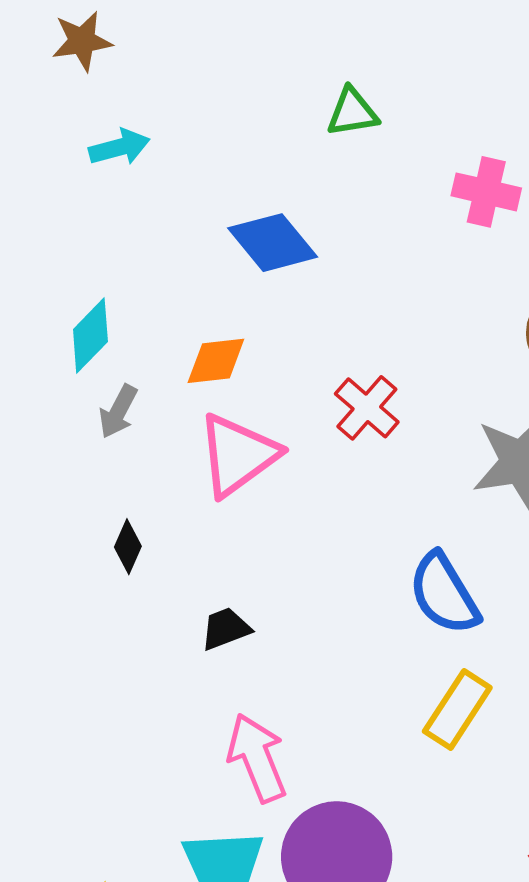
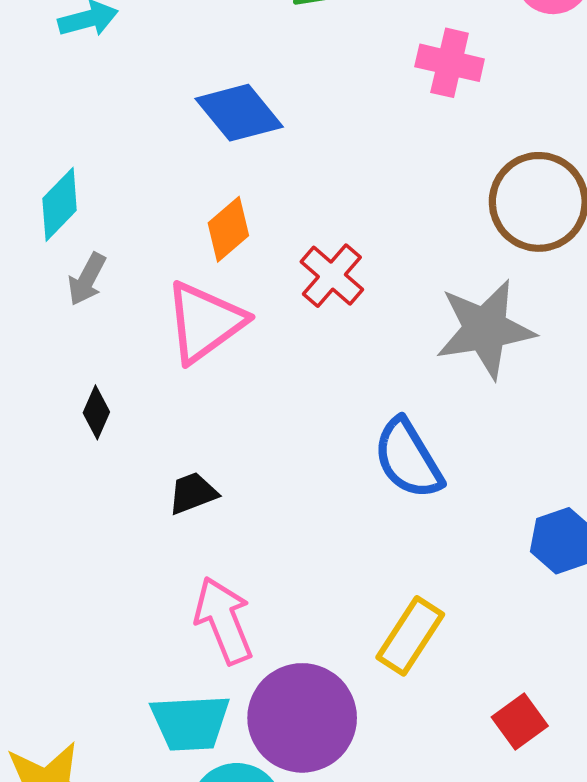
orange diamond: (216, 361) -> (228, 229), moved, turned -34
yellow rectangle: (457, 710) -> (410, 636), moved

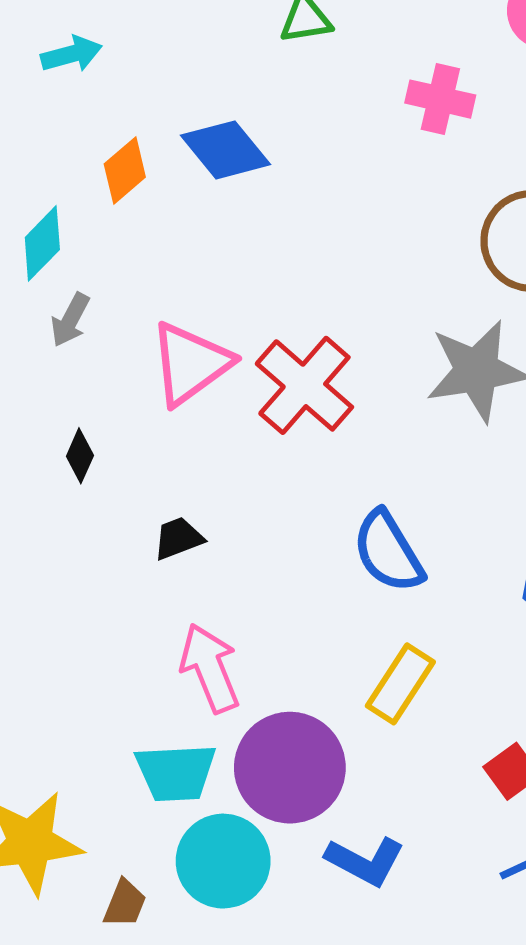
orange diamond: (228, 229) -> (125, 171), moved
red cross: (332, 276) -> (304, 385), moved, size x1.5
blue semicircle: (408, 459) -> (388, 552), moved

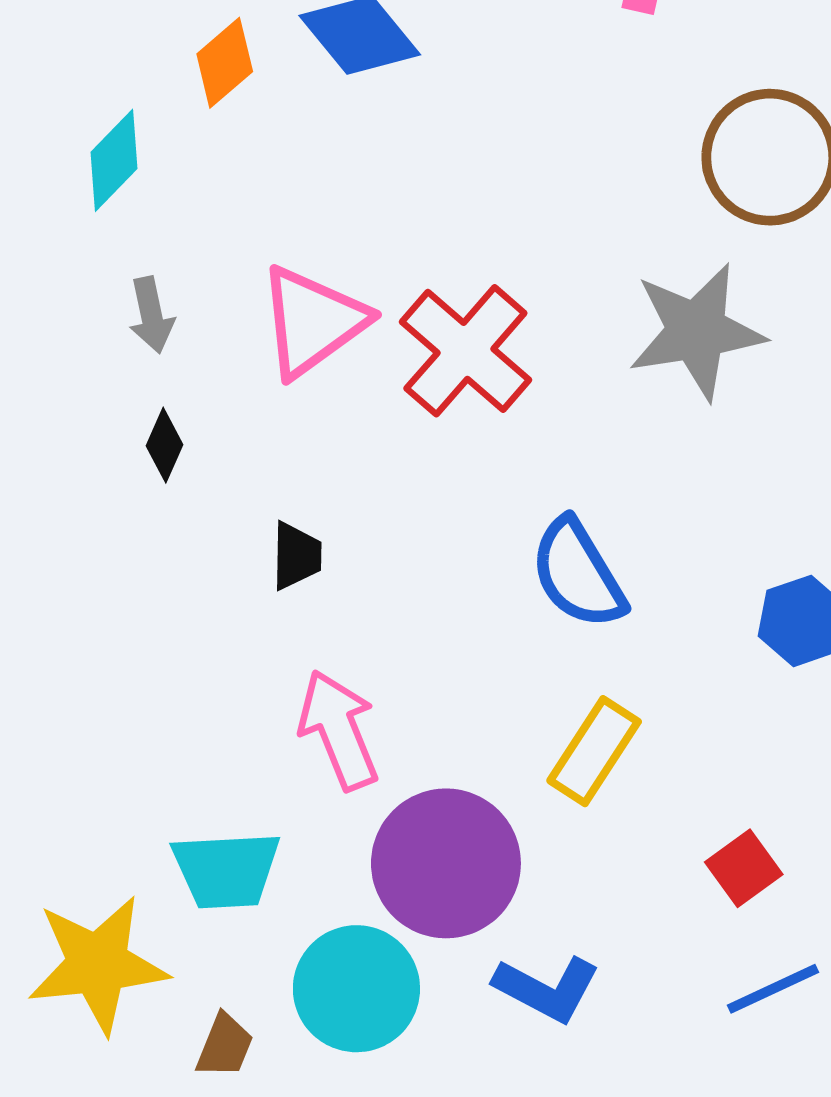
gray arrow: (70, 320) -> (151, 315), moved, turned -40
black trapezoid: (178, 538) -> (296, 556), turned 112
cyan trapezoid: (176, 772) -> (226, 870), moved

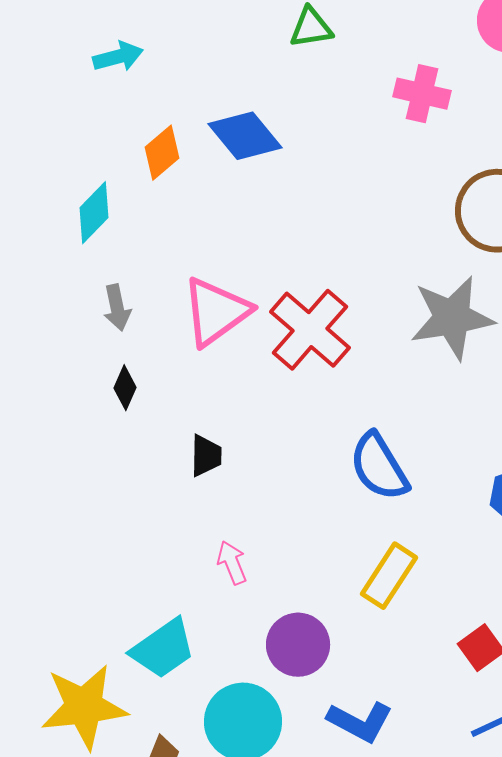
pink arrow: (339, 730) -> (232, 563), size x0.6
purple circle: (446, 863) -> (298, 645), size x0.7
cyan trapezoid: (226, 870) -> (163, 649), turned -32

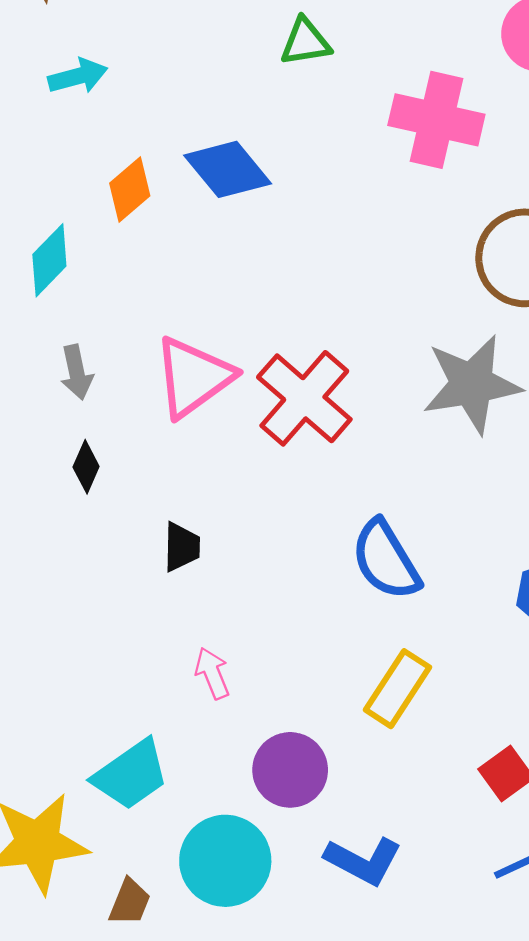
pink cross: (422, 94) -> (436, 120), size x1.4

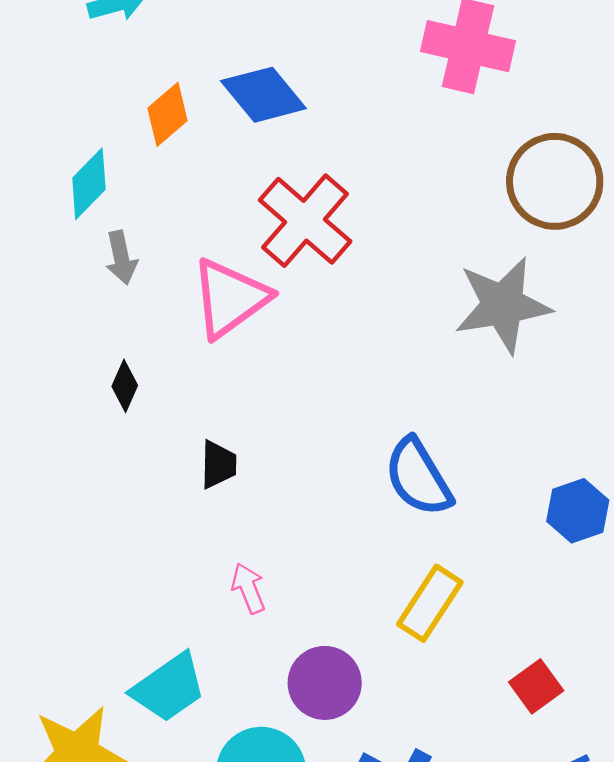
gray arrow: (77, 372) -> (121, 258), moved
red cross: (304, 398) -> (305, 221), moved

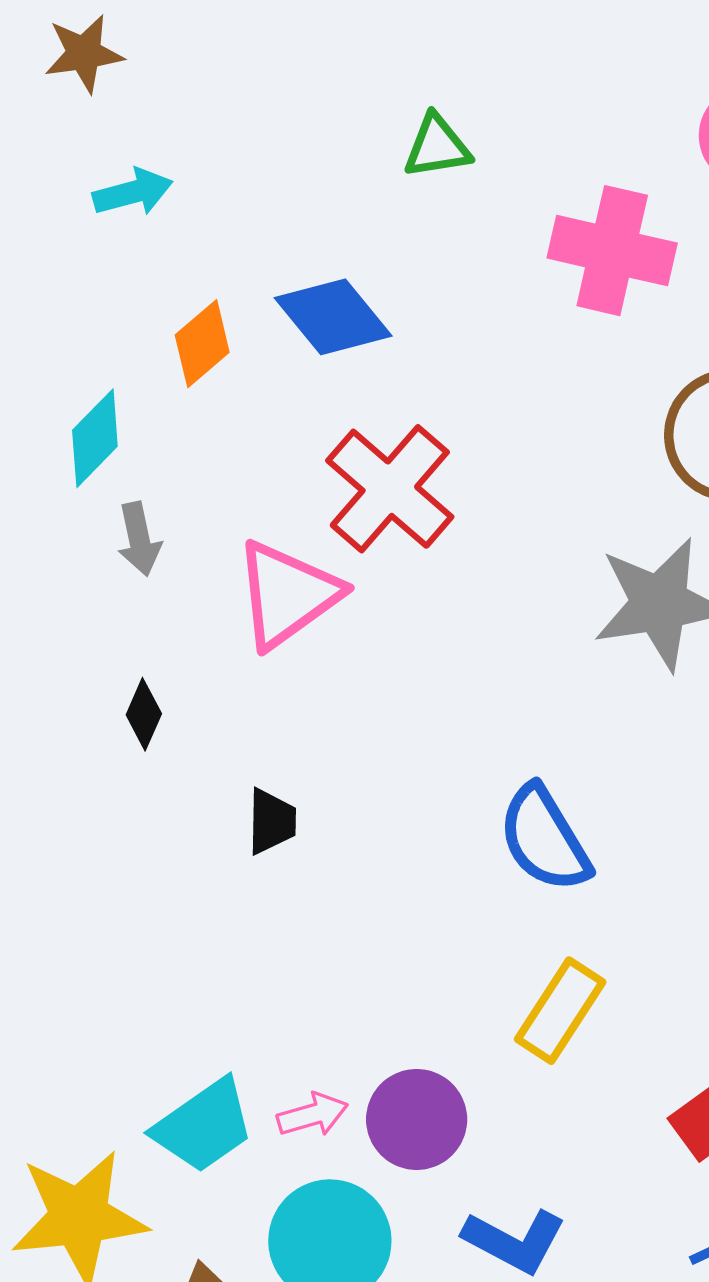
pink arrow: (248, 588) -> (313, 1115), moved, turned 96

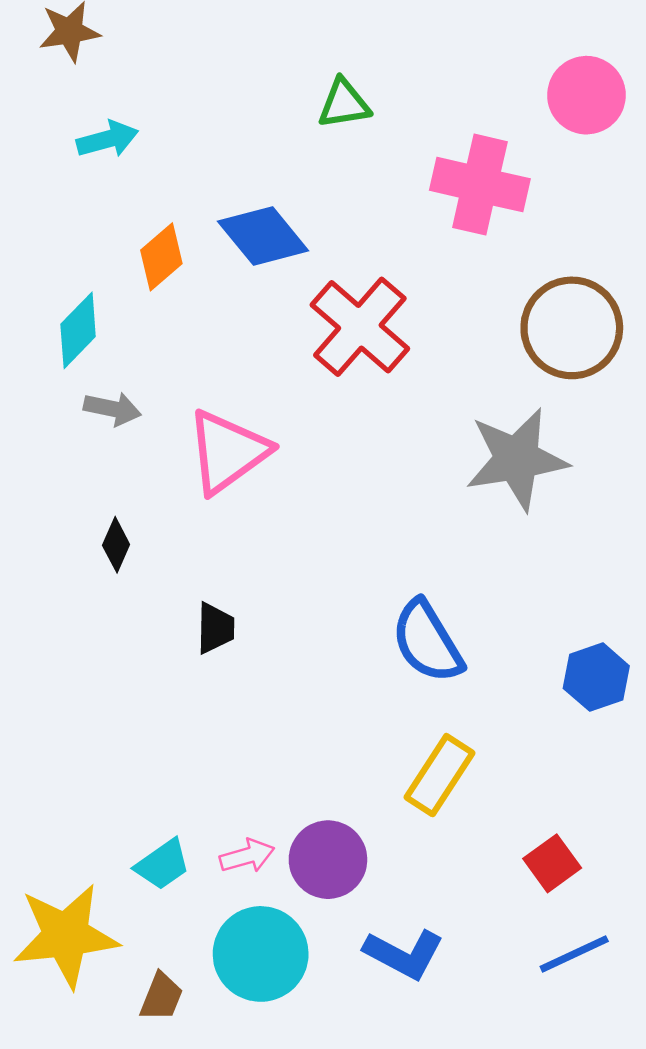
red cross: (390, 489) -> (360, 327), moved
gray arrow: (139, 539) -> (112, 409), turned -66
cyan trapezoid: (204, 1126) -> (163, 865), size x0.7

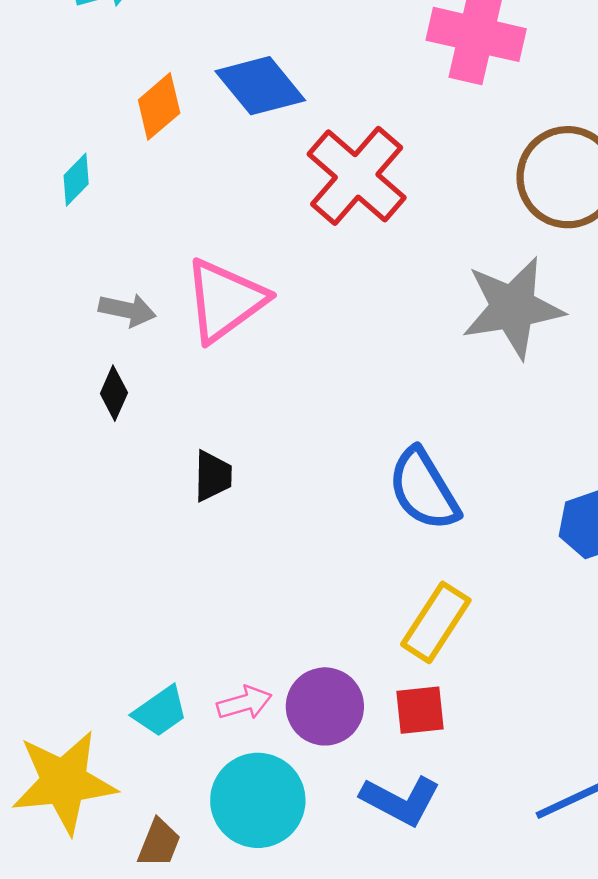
cyan diamond: (78, 330) -> (76, 180), size x0.7
gray arrow: (112, 409) -> (127, 310), moved
red square: (552, 863) -> (420, 710), moved, turned 30

